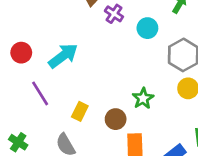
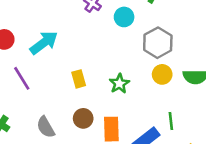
yellow rectangle: (80, 111) -> (79, 79), moved, turned -42
brown circle: (116, 119) -> (83, 118), moved

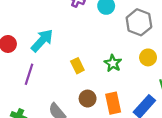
yellow circle: (162, 74) -> (148, 57), moved
purple line: (22, 78) -> (29, 74), turned 60

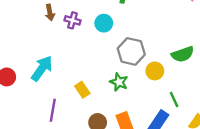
gray hexagon: (139, 22) -> (131, 51), moved
purple line: (29, 74) -> (53, 110), moved

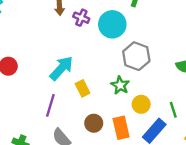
cyan circle: (104, 23) -> (112, 24), size x1.5
cyan arrow: (42, 68) -> (61, 68), moved
yellow circle: (155, 71) -> (141, 104), moved

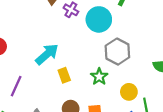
yellow circle: (141, 104) -> (129, 92), moved
purple line: (50, 105) -> (16, 86), moved

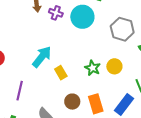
gray hexagon: (117, 52) -> (122, 29), moved
yellow circle: (129, 92) -> (114, 66), moved

